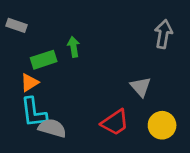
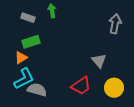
gray rectangle: (17, 25) -> (28, 18), moved
green arrow: (74, 47) -> (52, 11), moved
cyan L-shape: (34, 112) -> (24, 79), turned -110

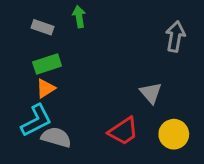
orange triangle: (21, 58) -> (46, 88), moved

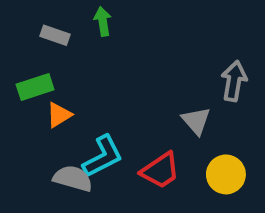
gray arrow: (175, 36) -> (234, 81), moved
green rectangle: (47, 64) -> (35, 87), moved
cyan L-shape: (36, 120) -> (103, 157), moved

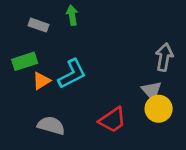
gray triangle: (196, 121) -> (152, 91), moved
cyan L-shape: (103, 157) -> (72, 74), moved
yellow circle: (226, 174) -> (159, 109), moved

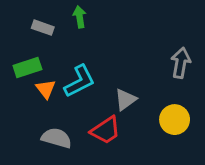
orange triangle: (41, 81) -> (46, 89), turned -36
gray triangle: (152, 91) -> (125, 100), moved, turned 35
red trapezoid: (113, 120) -> (106, 130), moved

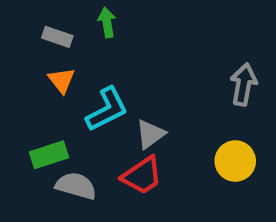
green rectangle: (27, 67) -> (49, 155), moved
orange triangle: (46, 89) -> (61, 80), moved
gray triangle: (125, 100) -> (150, 134), moved

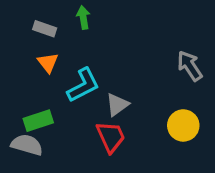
gray arrow: (243, 84) -> (190, 66), turned -44
red trapezoid: (142, 175) -> (111, 137), turned -80
gray semicircle: (76, 186) -> (27, 145), moved

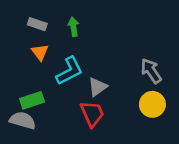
green arrow: (83, 17) -> (73, 27), moved
gray arrow: (190, 66) -> (151, 71), moved

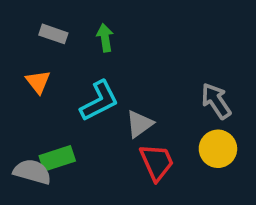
orange triangle: (40, 52) -> (38, 82), moved
green rectangle: (32, 100) -> (57, 158), moved
red trapezoid: (92, 114) -> (157, 162), moved

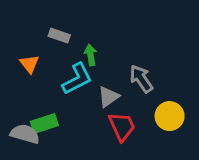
gray rectangle: (53, 34) -> (59, 36), moved
green arrow: (105, 38) -> (91, 55), moved
gray arrow: (216, 101) -> (141, 79), moved

